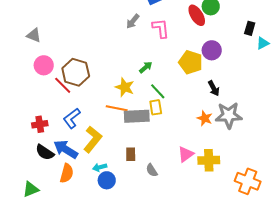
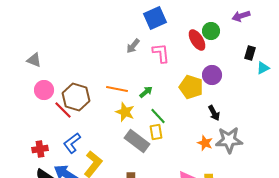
orange line: (117, 108) -> (117, 89), moved
gray rectangle: (137, 116) -> (137, 141), turned 40

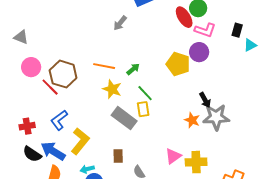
pink L-shape: (161, 53) -> (205, 30), moved, turned 115
black arrow: (214, 113) -> (205, 100), moved

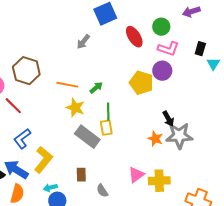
red ellipse: (184, 17) -> (134, 37), moved
cyan triangle: (250, 45) -> (213, 64), turned -32
brown hexagon: (63, 74) -> (26, 71), moved
green line: (145, 93) -> (108, 112), turned 42

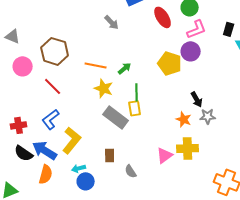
gray arrow: (83, 42) -> (112, 22), turned -84
pink L-shape: (168, 49) -> (197, 29), turned -40
red line: (13, 106) -> (53, 86), moved
gray star: (179, 136) -> (208, 116), size x0.6
yellow cross: (159, 181) -> (188, 148), moved

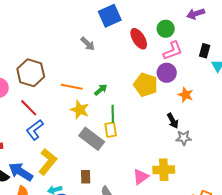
blue L-shape: (51, 119) -> (35, 130), moved
orange star: (184, 119) -> (186, 95), moved

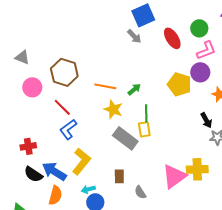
gray arrow: (88, 44) -> (134, 36), moved
pink triangle: (141, 177) -> (174, 176), size x1.5

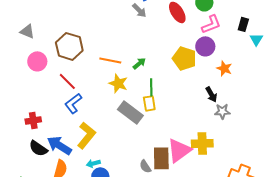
brown rectangle: (119, 176) -> (161, 158), moved, size x1.6

